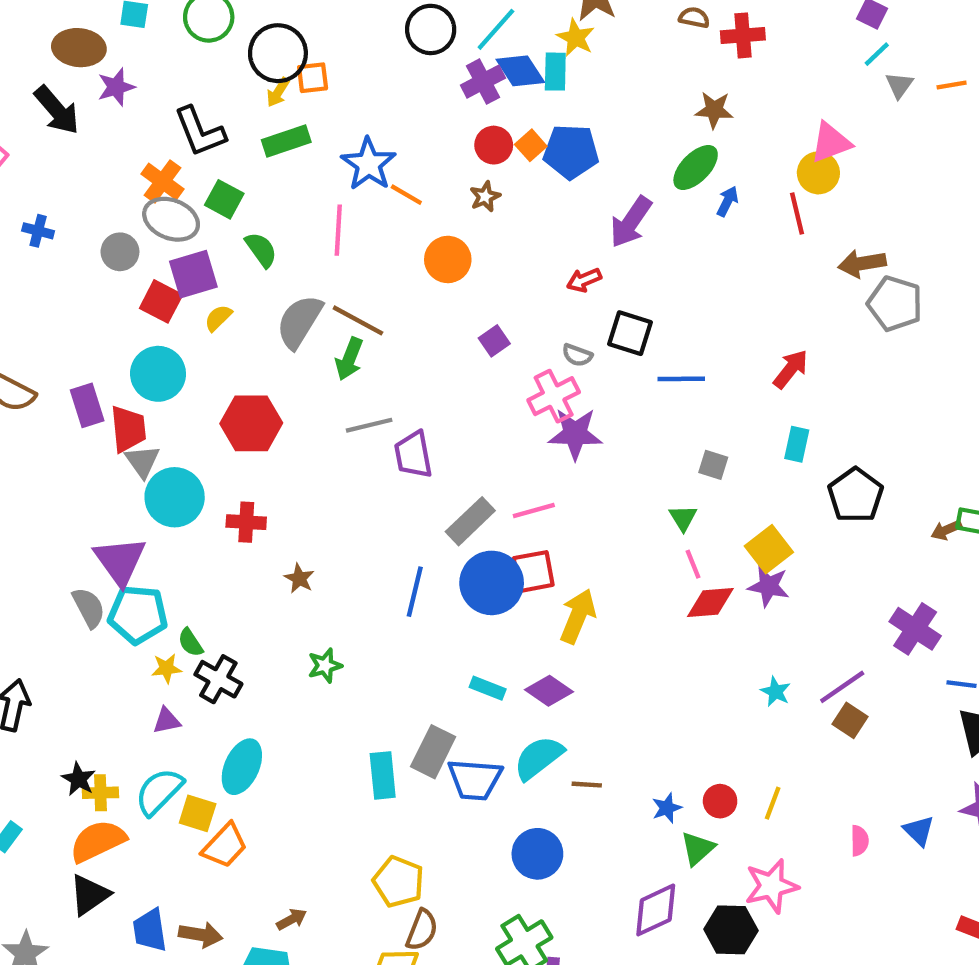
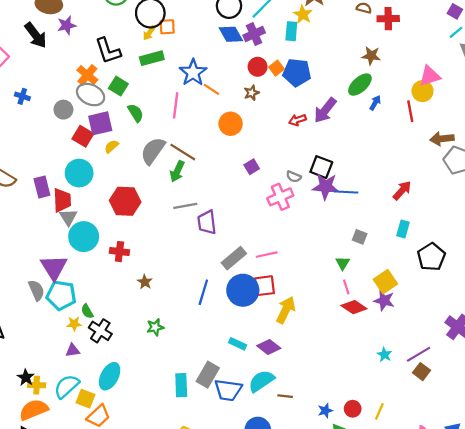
blue diamond: (520, 71) -> (231, 34), moved
red arrow: (584, 280) -> (297, 120), moved
purple star: (575, 434) -> (326, 186), moved
red diamond: (710, 603) -> (354, 307), turned 35

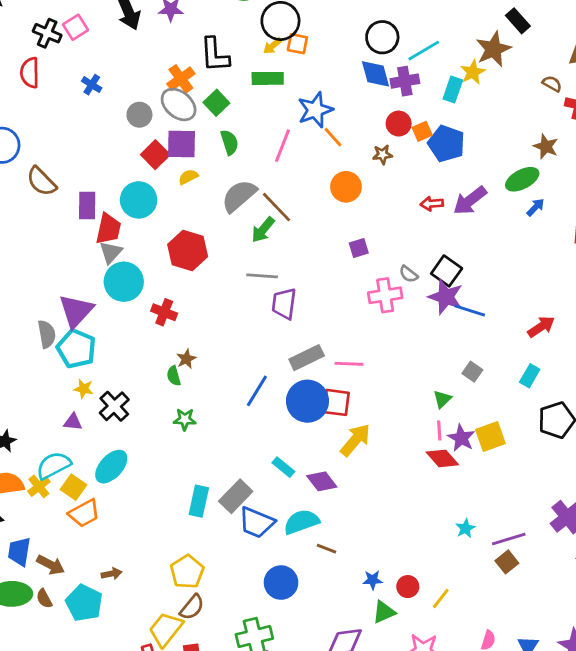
purple star: (384, 301) -> (461, 438), moved
green semicircle: (87, 311) -> (174, 376), moved
yellow cross: (37, 385) -> (39, 486), moved, turned 35

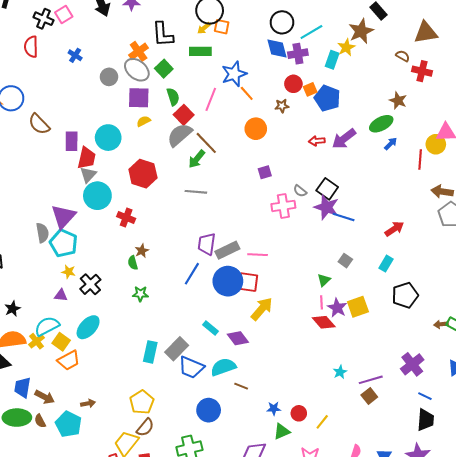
red square: (155, 155) -> (184, 115), moved
purple trapezoid: (284, 304) -> (207, 244), moved

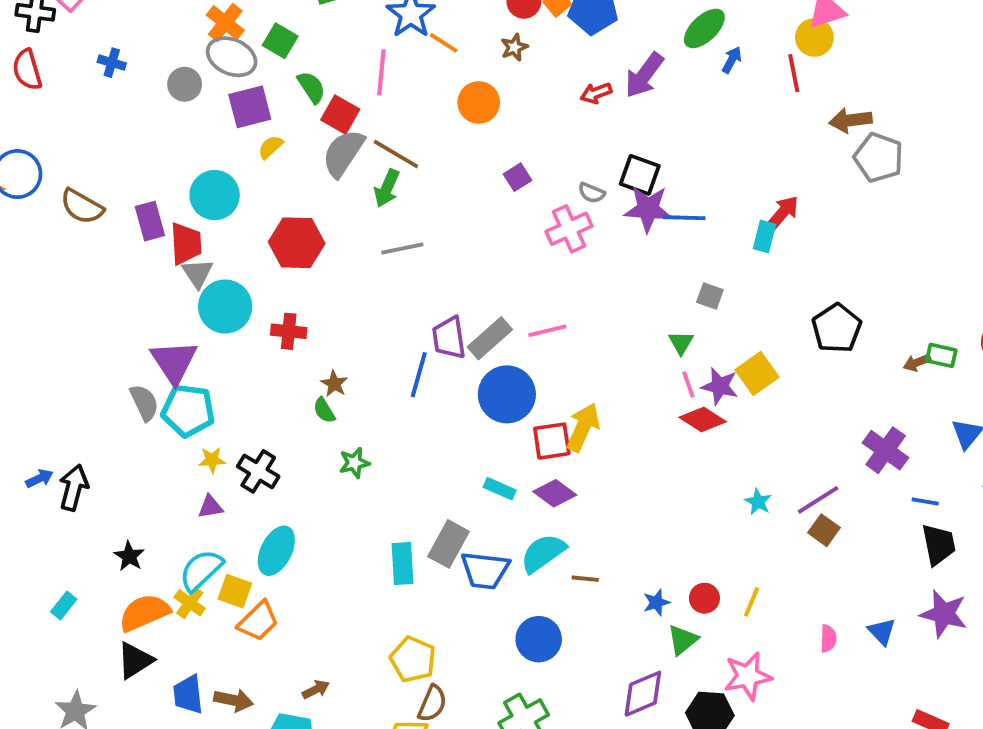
cyan rectangle: (386, 264) -> (764, 236), moved
blue line: (192, 274) -> (419, 375), moved
red square: (248, 282) -> (552, 441), moved

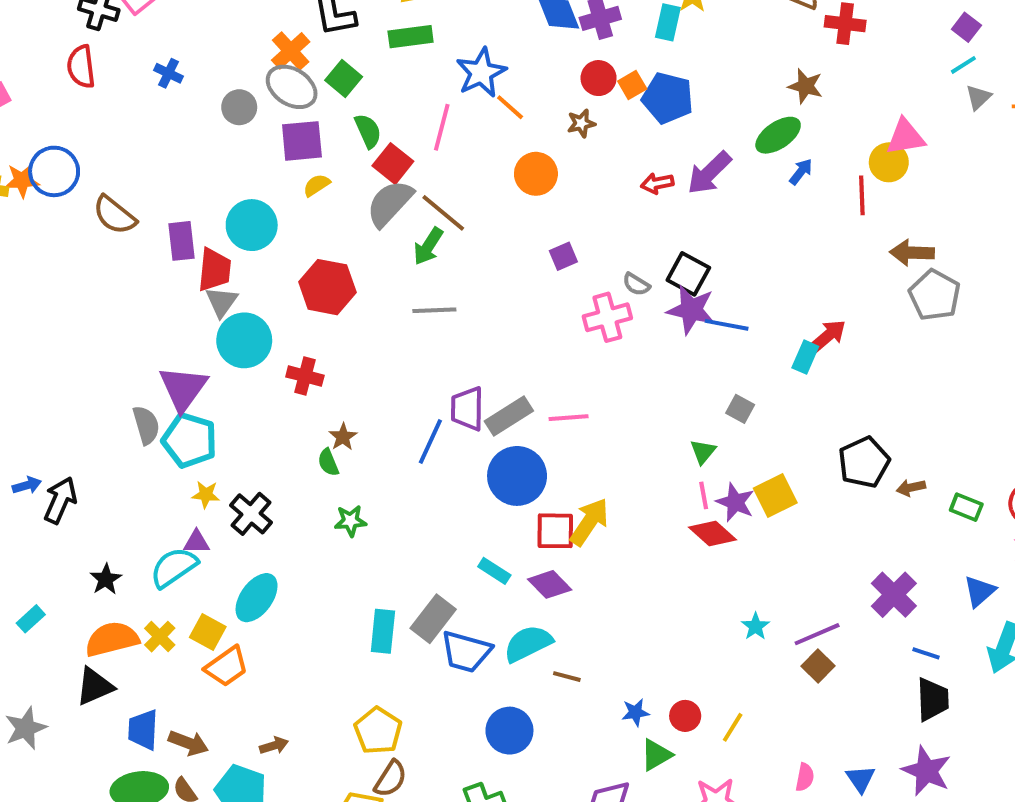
brown arrow: (917, 363) -> (911, 488), moved
cyan semicircle: (201, 570) -> (174, 567), moved

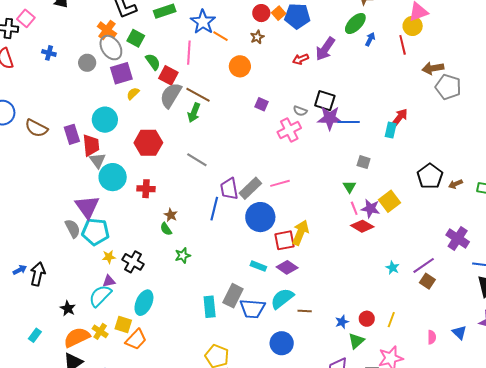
gray ellipse: (292, 87) -> (111, 48), turned 35
purple square: (563, 256) -> (262, 104), turned -32
gray line: (434, 310) -> (197, 160), moved, turned 45

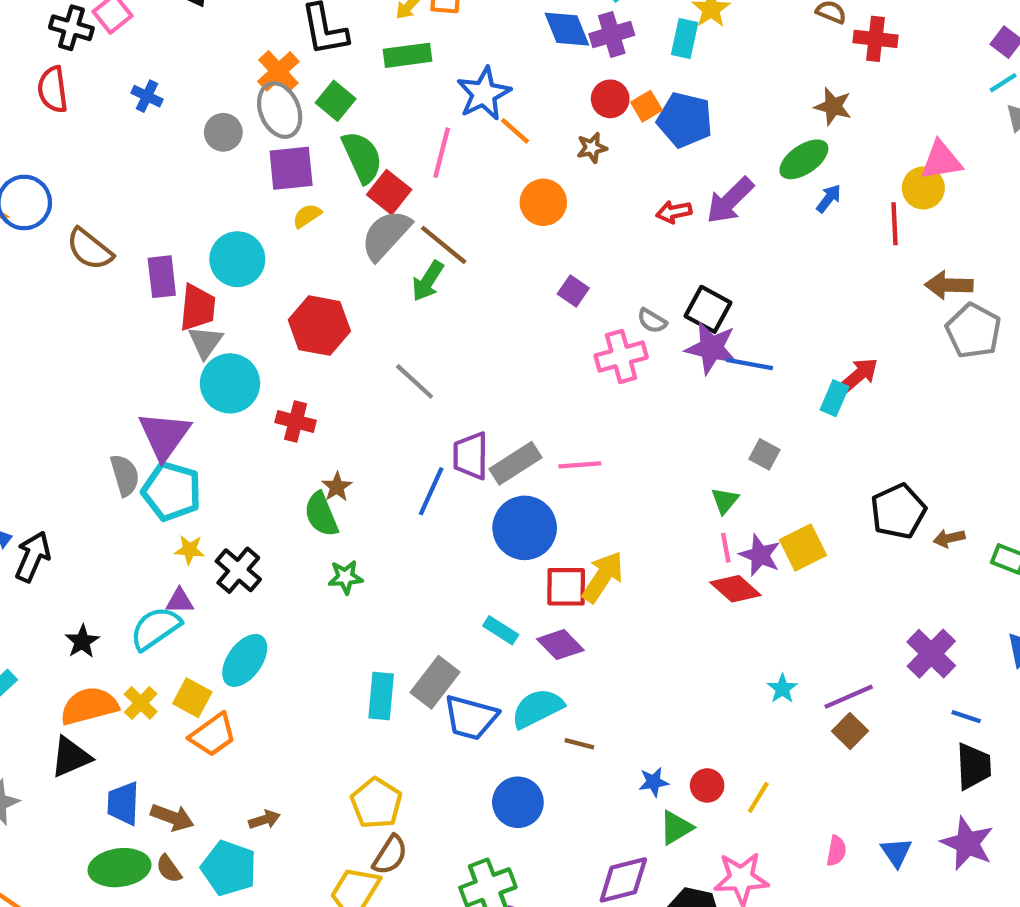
green semicircle: (153, 62) -> (362, 157), size x1.4
green semicircle: (166, 229) -> (321, 514), size x1.5

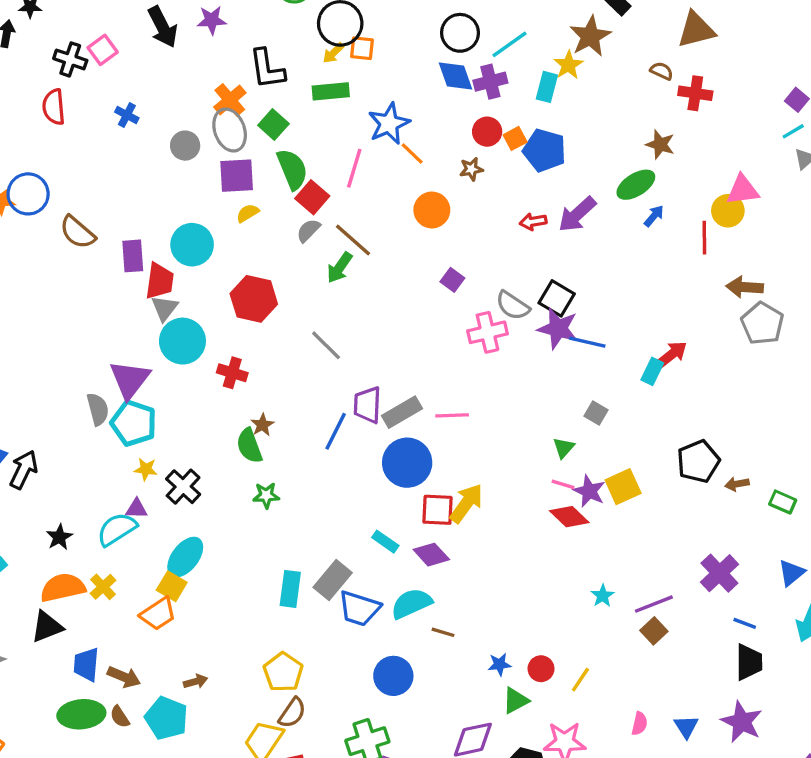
gray semicircle: (386, 235) -> (308, 230), size x0.6
gray semicircle: (652, 321) -> (513, 306), size x1.5
pink line: (726, 548) -> (563, 484), turned -65
yellow square: (192, 698) -> (172, 586), moved

